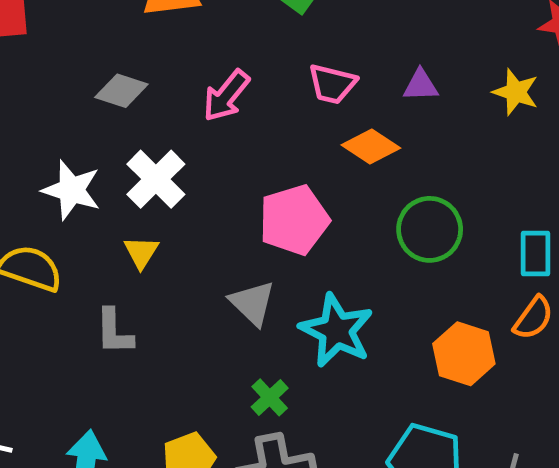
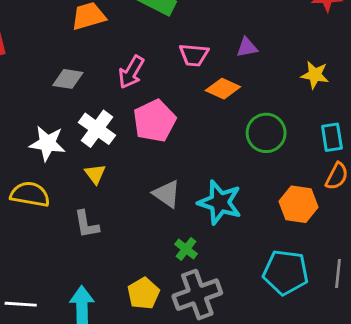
yellow star: (516, 92) -> (315, 75), moved
pink pentagon: (294, 220) -> (154, 121), moved

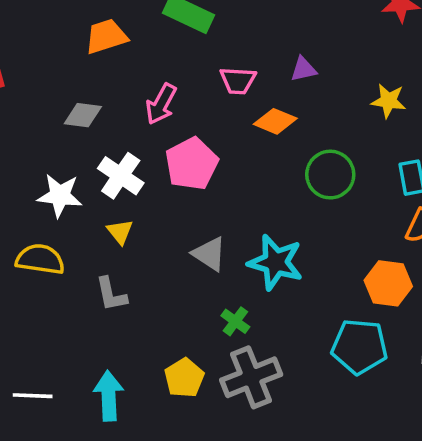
orange hexagon: (299, 204) -> (388, 283), moved

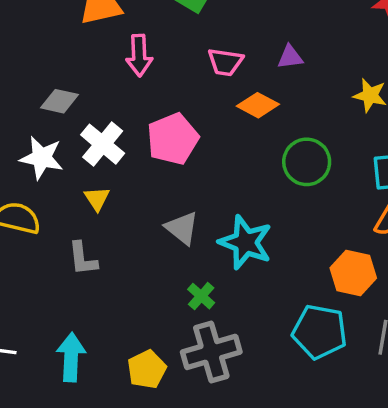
pink arrow: (161, 104) -> (139, 55), moved, turned -36
gray diamond: (83, 115) -> (60, 101), moved
yellow pentagon: (184, 378) -> (147, 369), moved

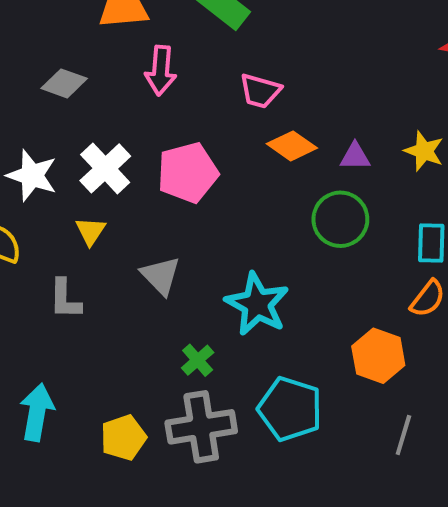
purple triangle: (290, 57) -> (355, 157), moved
gray diamond: (60, 101) -> (64, 83), moved
gray triangle: (182, 228) -> (161, 276), moved
cyan pentagon: (320, 332) -> (290, 409), moved

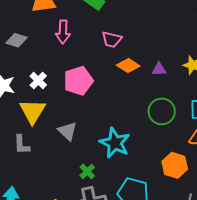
white cross: (105, 168) -> (38, 81), size x0.7
green circle: (340, 219) -> (162, 111), moved
yellow triangle: (91, 231) -> (33, 111), size x1.8

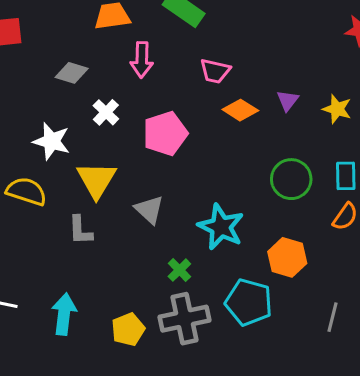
purple triangle: (159, 69) -> (288, 100), moved, turned -49
white cross: (38, 81) -> (106, 112), moved
orange hexagon: (175, 165) -> (287, 257), moved

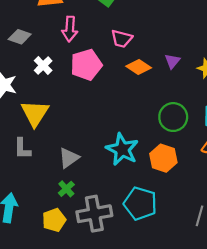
pink pentagon: (165, 133) -> (86, 65), moved
gray triangle: (149, 210) -> (69, 158), moved, turned 40
orange hexagon: (287, 257) -> (163, 158), moved
green cross: (179, 270) -> (66, 189), moved

